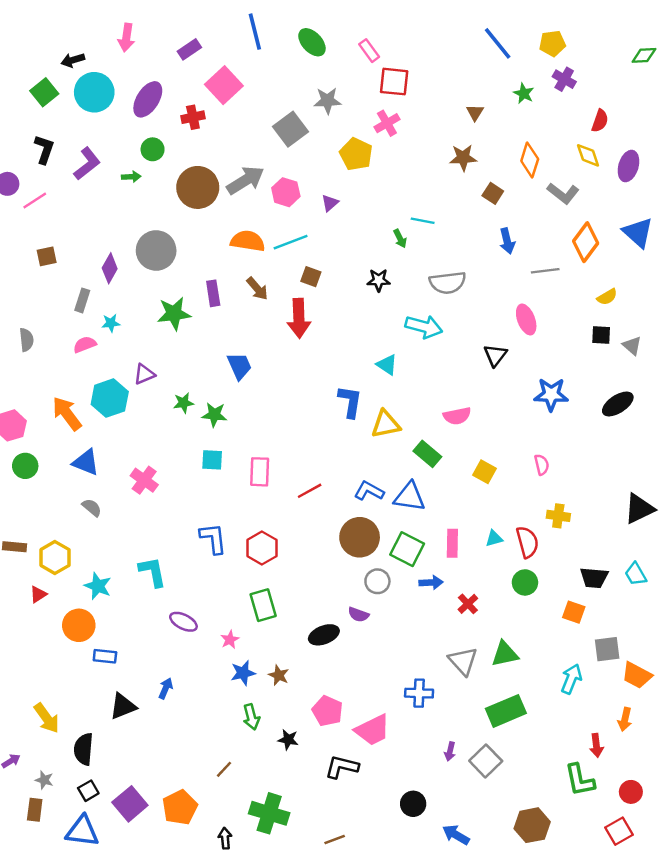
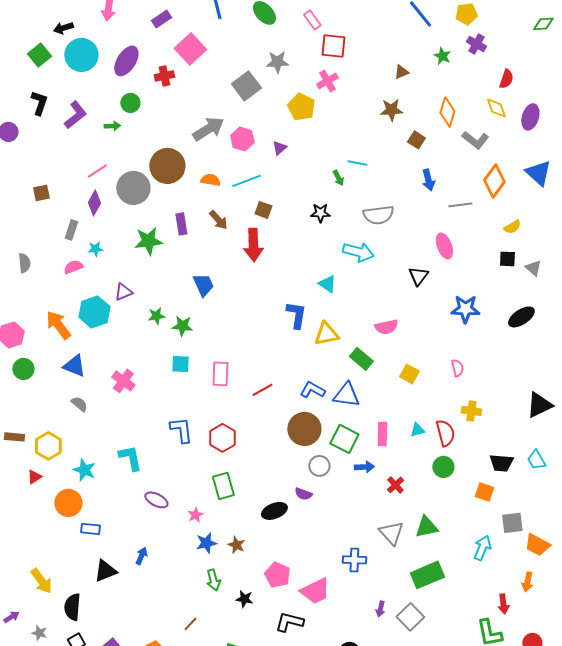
brown triangle: (475, 112) -> (401, 72), turned 35
brown circle: (198, 187) -> (167, 166), moved
pink line: (35, 201) -> (97, 171), moved
orange semicircle: (248, 241) -> (210, 180), size x0.7

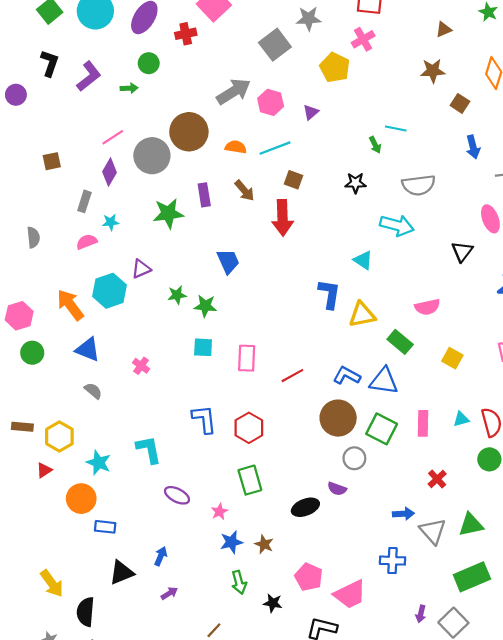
pink cross: (123, 381) -> (141, 366), size x0.7
blue arrow: (364, 467) -> (403, 514), moved
purple arrow: (11, 617) -> (169, 593), moved

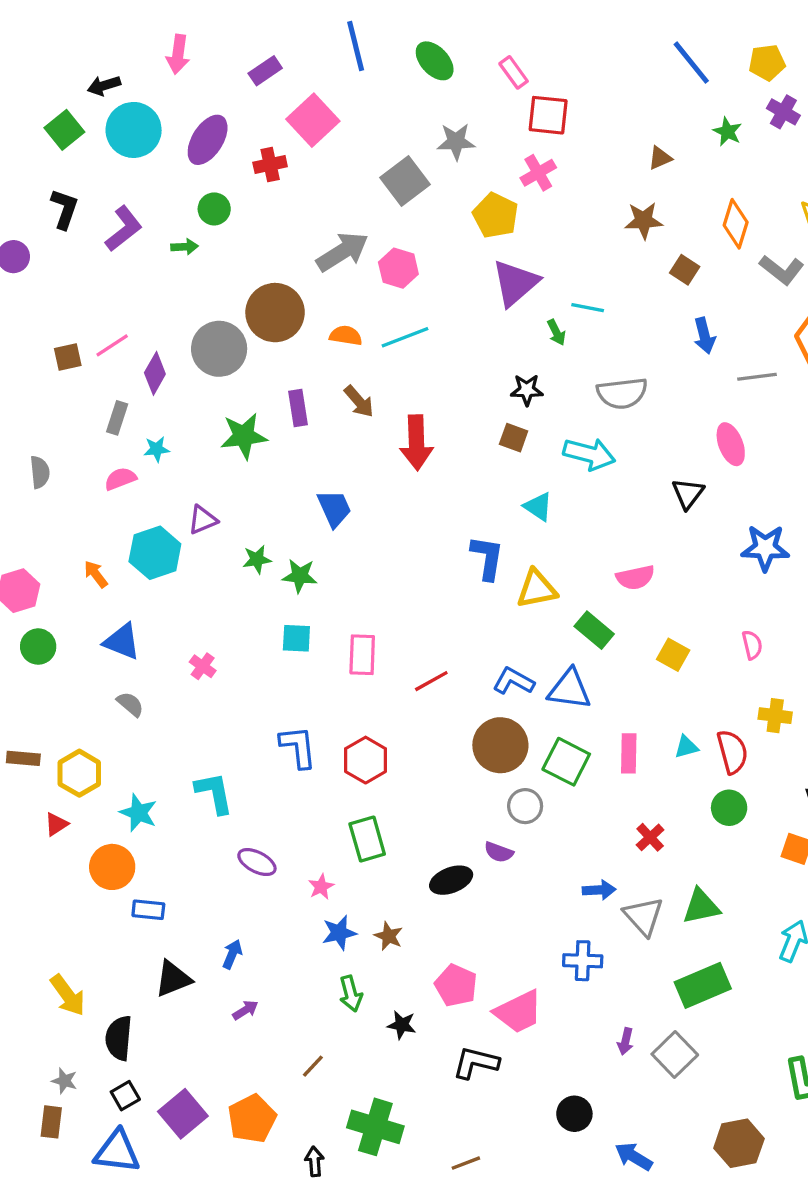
purple triangle: (311, 112) -> (515, 283), moved, size x2.0
pink line: (113, 137) -> (112, 345), moved
brown square: (293, 180) -> (514, 438), moved
orange arrow: (70, 305) -> (96, 574), size x0.6

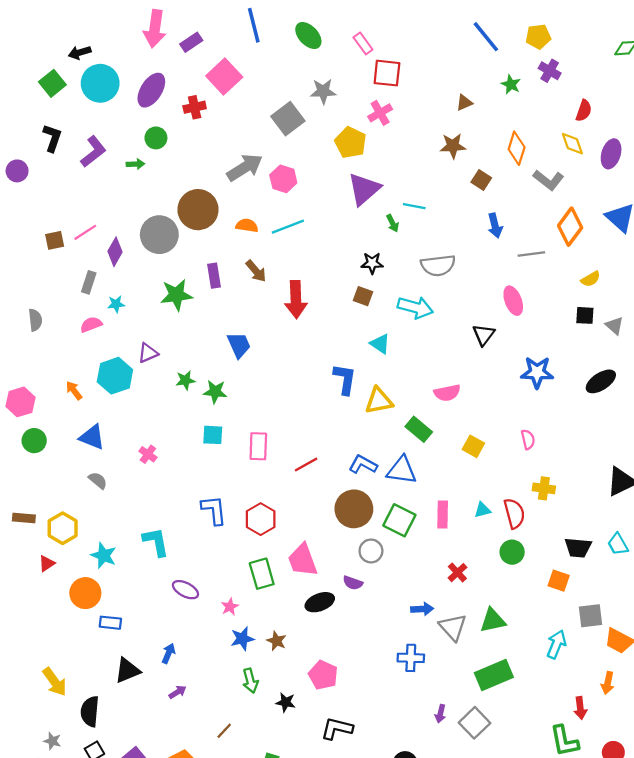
pink arrow: (178, 54) -> (155, 29), moved, size x1.4
pink trapezoid: (518, 1012) -> (303, 560), moved, turned 96

